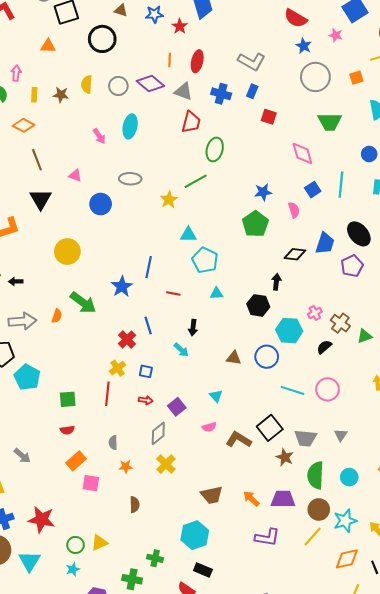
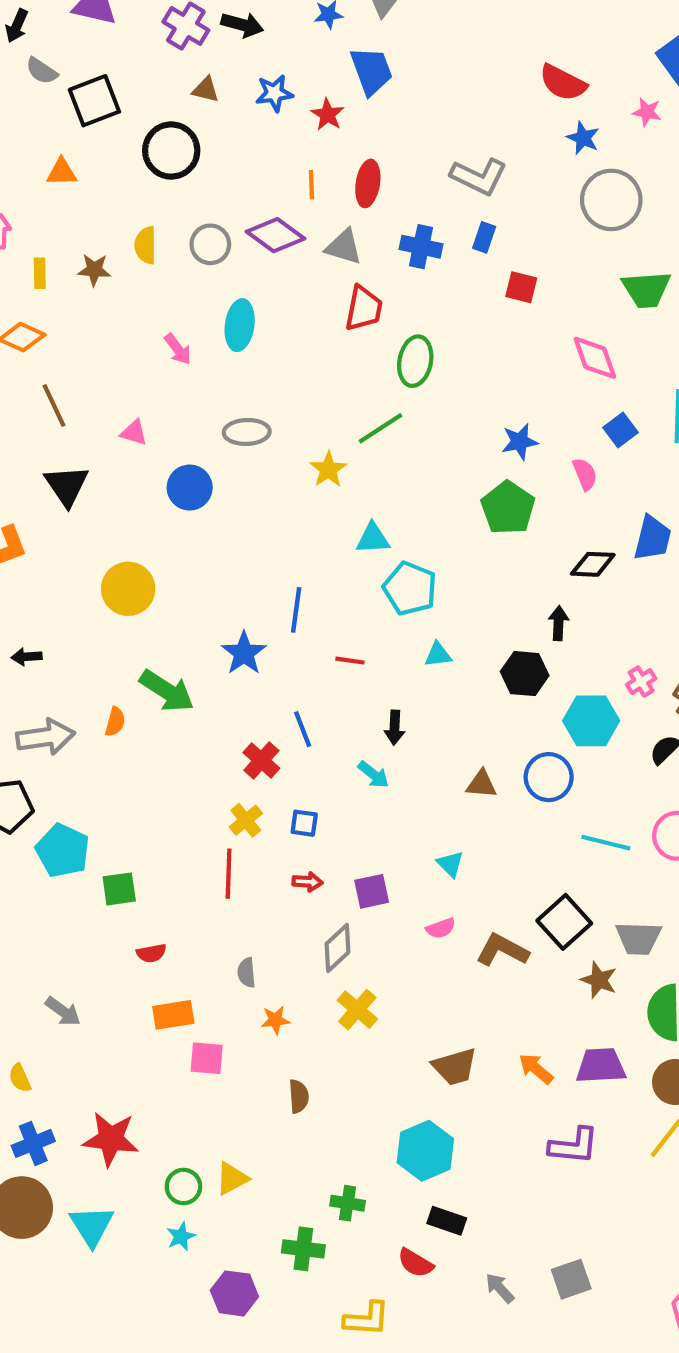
green square: (68, 399) -> (119, 889), moved
purple square: (177, 407) -> (372, 891), turned 30
orange rectangle: (76, 461) -> (173, 1015), turned 36

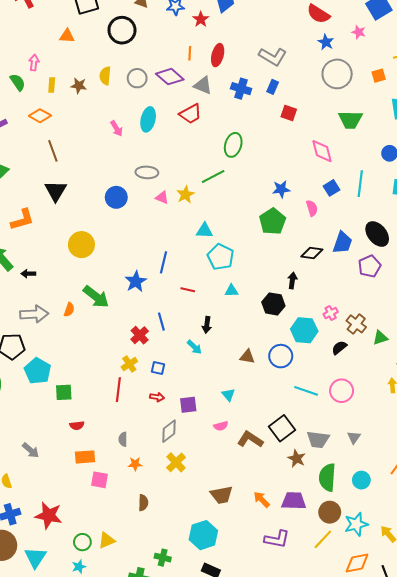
red trapezoid: (364, 308) -> (191, 114), moved, turned 45
pink triangle: (134, 433) -> (162, 198), moved

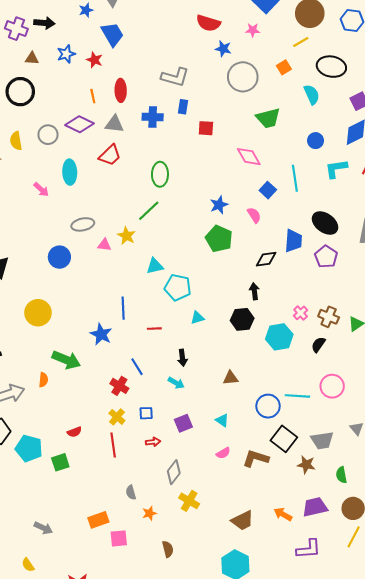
blue circle: (281, 356) -> (268, 406), moved
purple square: (188, 405) -> (183, 423), moved
red semicircle: (77, 426) -> (74, 432), moved
green semicircle: (327, 477) -> (341, 475), size x0.6

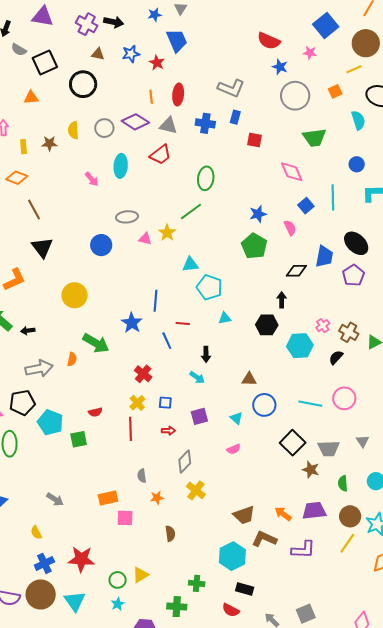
blue line: (137, 367) -> (167, 341), moved
blue circle: (268, 406) -> (264, 405), moved
brown L-shape: (256, 458) -> (264, 539), moved

